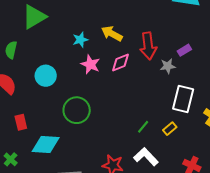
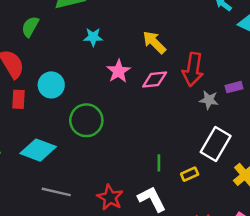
cyan star: (80, 40) -> (93, 37), moved
cyan circle: (46, 76) -> (51, 85), moved
red rectangle: (21, 122) -> (18, 99), moved
green line: (143, 127) -> (159, 163), turned -56

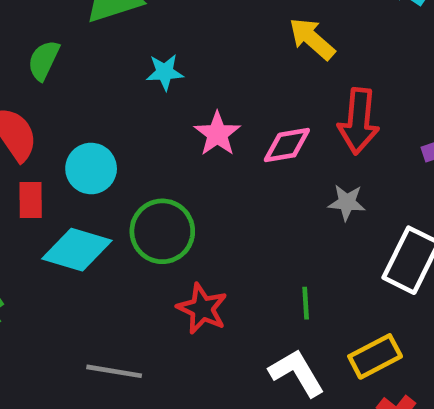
yellow arrow: (154, 42) -> (312, 39), moved
gray star: (209, 100) -> (347, 202), moved
cyan diamond: (38, 150) -> (77, 250), moved
yellow rectangle: (190, 174) -> (375, 356), moved, size x1.5
red star: (110, 197) -> (202, 309), moved

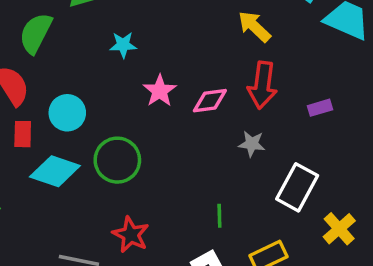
yellow arrow: (312, 39) -> (254, 27), moved
green semicircle: (44, 60) -> (36, 33), size x1.4
red star: (202, 309) -> (131, 235), moved

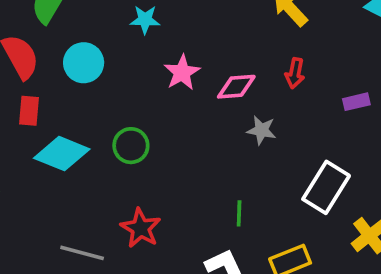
red arrow: (262, 85) -> (295, 73), size x0.6
cyan circle: (67, 113) -> (84, 63), moved
gray star: (252, 144) -> (262, 130), moved
green circle: (117, 160) -> (131, 146), size x0.7

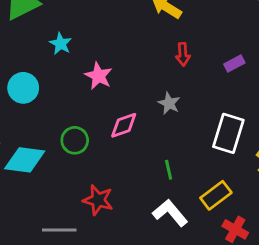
cyan star: (145, 20) -> (61, 44), turned -30
pink diamond: (236, 87) -> (124, 125), moved
gray star: (262, 130) -> (169, 103), turned 30

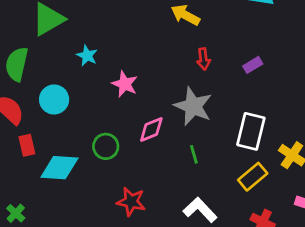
gray star: (169, 103) -> (193, 106), size x1.8
green line: (169, 170) -> (194, 154), moved
yellow rectangle: (216, 195) -> (253, 177), moved

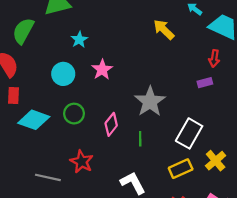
red arrow: (203, 59) -> (214, 58), moved
cyan circle: (54, 99) -> (63, 74), moved
pink diamond: (151, 129) -> (111, 124), moved, turned -45

